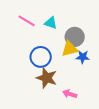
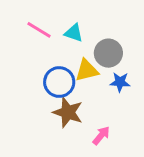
yellow triangle: (70, 49) -> (87, 70), moved
pink arrow: (70, 94) -> (101, 136), turned 112

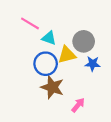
cyan triangle: (74, 33) -> (49, 38), moved

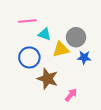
pink line: (30, 23) -> (27, 21), turned -36
blue circle: (46, 64) -> (29, 57), moved

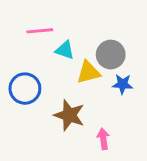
blue circle: (29, 57) -> (25, 89), moved
pink arrow: (71, 95) -> (103, 139), turned -48

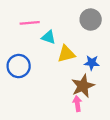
gray circle: (111, 55) -> (91, 20), moved
brown star: (69, 115) -> (83, 86), moved, turned 30

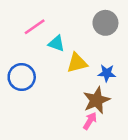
pink line: (30, 23) -> (35, 27), turned -30
pink arrow: (77, 104) -> (90, 121), turned 40

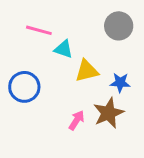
pink line: (35, 27) -> (39, 30), turned 50
pink arrow: (90, 121) -> (77, 120), moved

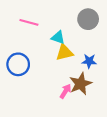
cyan triangle: (64, 49) -> (58, 37), moved
pink arrow: (77, 120) -> (65, 91), moved

